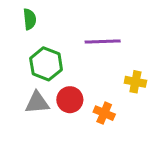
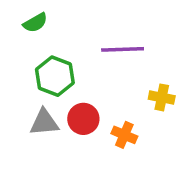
green semicircle: (30, 19) -> (35, 23), turned 66

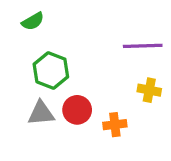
purple line: (123, 49) -> (143, 46), moved
orange cross: (124, 135) -> (115, 125), turned -30

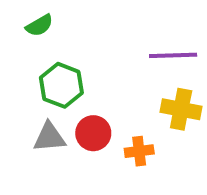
yellow cross: (149, 90) -> (181, 109), size x1.4

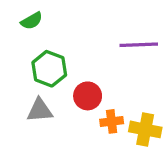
yellow cross: (181, 109) -> (145, 129), moved
red circle: (93, 133) -> (88, 96), moved

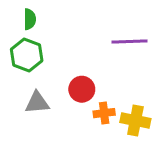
green semicircle: (32, 21) -> (30, 19), turned -60
green hexagon: (49, 69) -> (27, 55), moved

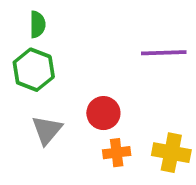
gray triangle: (37, 103) -> (47, 130), turned -45
orange cross: (104, 113) -> (117, 153), moved

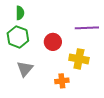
red circle: (103, 113) -> (53, 42), moved
yellow cross: (171, 153) -> (79, 59), moved

